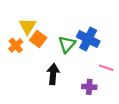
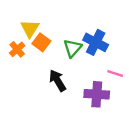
black arrow: (53, 74) -> (58, 80), turned -36
purple cross: (89, 87) -> (97, 94), size x1.5

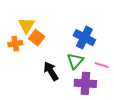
green triangle: (73, 48) -> (75, 61), moved
orange cross: (17, 49) -> (15, 44), turned 32

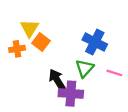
purple cross: (85, 83) -> (71, 94), moved

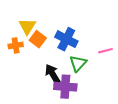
blue cross: (95, 42) -> (66, 39), moved
pink line: (114, 73) -> (105, 51), moved, turned -32

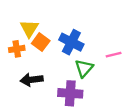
black arrow: (53, 74) -> (32, 80), moved, turned -66

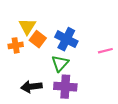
green triangle: (84, 68) -> (60, 63), moved
black arrow: (32, 80) -> (31, 87), moved

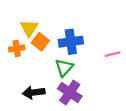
blue cross: (66, 39) -> (71, 42), turned -35
purple cross: (65, 87) -> (70, 92), turned 30

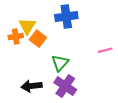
blue cross: (71, 42) -> (66, 17), moved
orange cross: (17, 48) -> (16, 37), moved

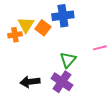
orange square: (38, 39) -> (43, 28), moved
green triangle: (60, 63) -> (68, 60), moved

